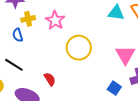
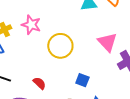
blue square: (114, 88) -> (82, 80), moved

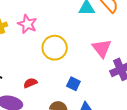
red semicircle: (39, 83) -> (30, 83), turned -72

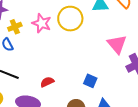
yellow circle: (55, 48) -> (70, 19), moved

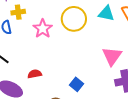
pink star: (42, 23) -> (43, 29), moved

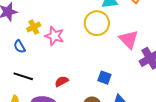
yellow cross: (18, 12) -> (34, 27), moved
yellow circle: (74, 19) -> (97, 23), moved

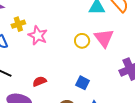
yellow circle: (97, 23) -> (82, 41), moved, size x0.6
pink triangle: (129, 39) -> (104, 38), moved

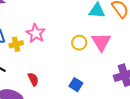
yellow cross: (18, 24) -> (16, 44), moved
red semicircle: (39, 81) -> (33, 79), turned 80

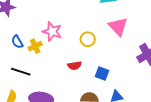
yellow circle: (79, 43) -> (88, 39), moved
red semicircle: (33, 79) -> (74, 66), moved, turned 120

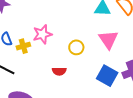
pink star: (52, 31) -> (42, 34), turned 30
blue square: (102, 73) -> (107, 76), moved, size x1.5

